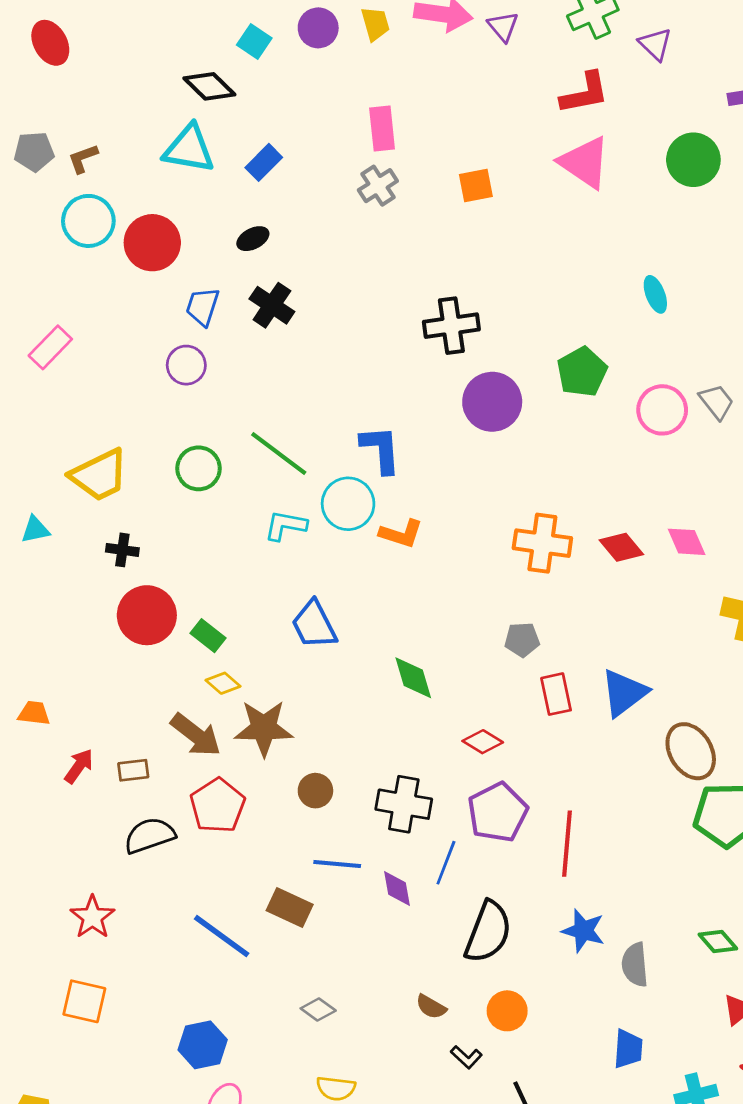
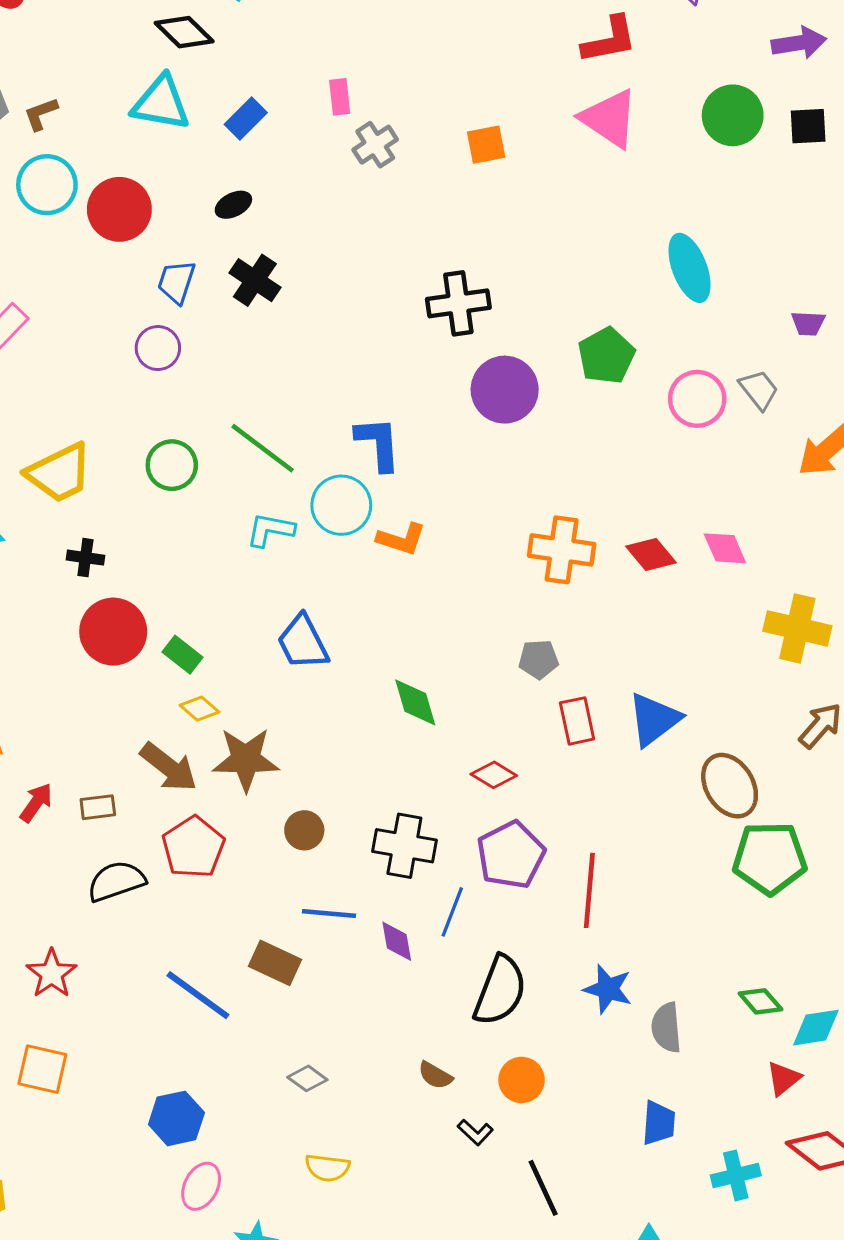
pink rectangle: (382, 128) -> (340, 97), moved, size x0.7
cyan ellipse: (655, 294) -> (690, 268), size x1.6

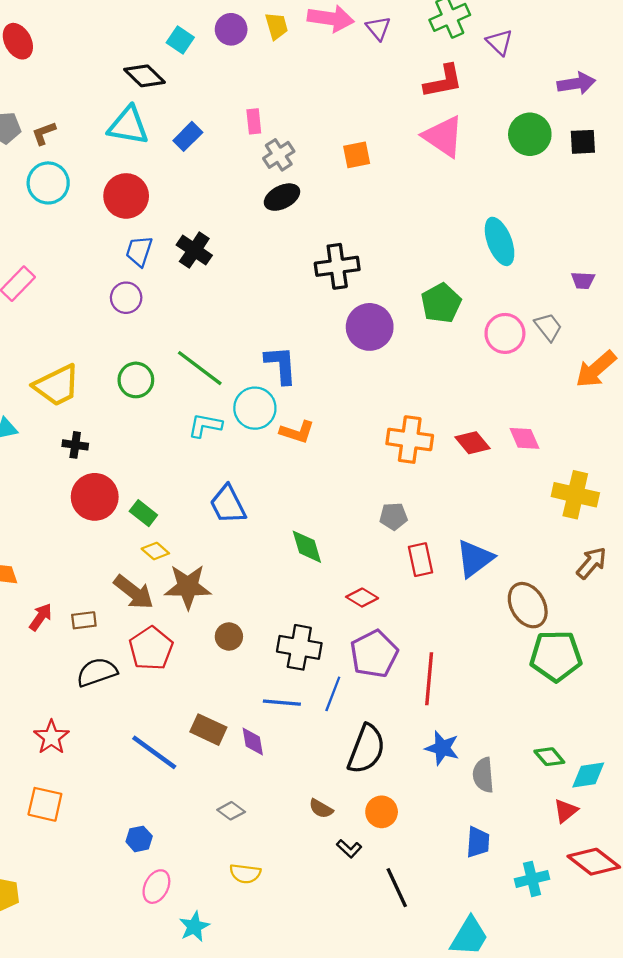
black ellipse: (233, 205) -> (282, 197), moved, size x1.4
red circle: (119, 209) -> (126, 196), moved
blue line: (329, 914) -> (282, 703), moved
purple diamond: (397, 941) -> (253, 742), moved
blue hexagon: (176, 1118) -> (139, 839), size x0.7

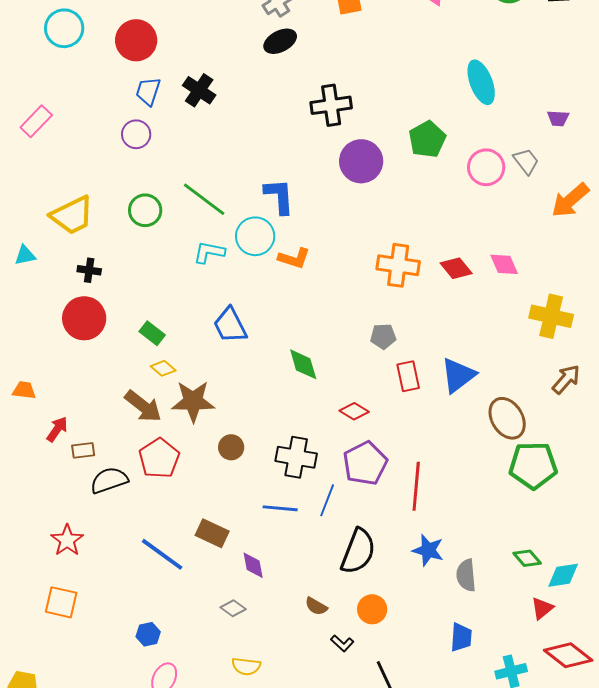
red circle: (95, 497) -> (84, 318), moved
brown rectangle: (84, 620) -> (83, 450), moved
purple diamond: (253, 742) -> (253, 565), moved

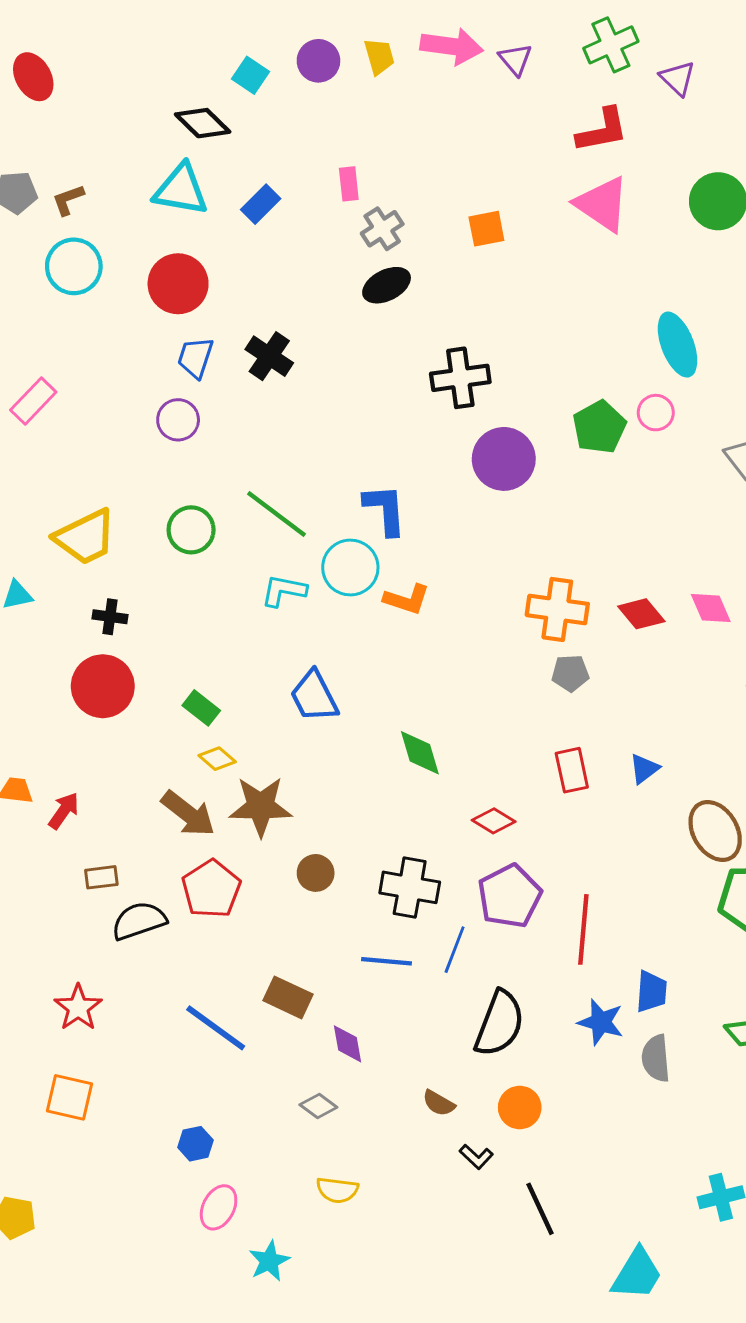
pink circle: (486, 167) -> (656, 413), moved, size x0.7
gray pentagon: (383, 336) -> (570, 673), moved
blue triangle: (458, 375) -> (644, 769), size x0.6
red arrow: (57, 429) -> (64, 811), moved
blue trapezoid: (461, 637) -> (651, 992), moved

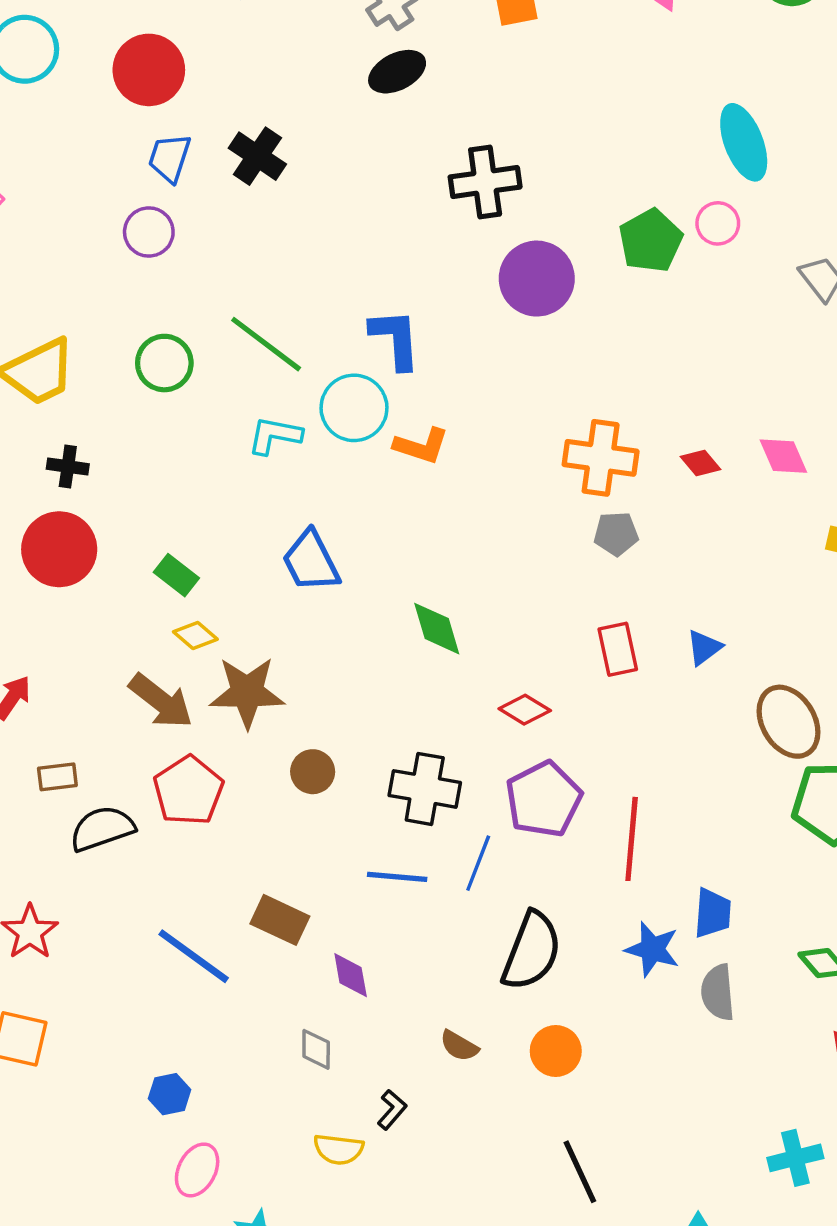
red diamond: (641, 614) -> (701, 463), size x0.7
gray diamond: (318, 1106) -> (316, 1049), turned 54
black L-shape: (476, 1157) -> (392, 1110), moved, turned -92

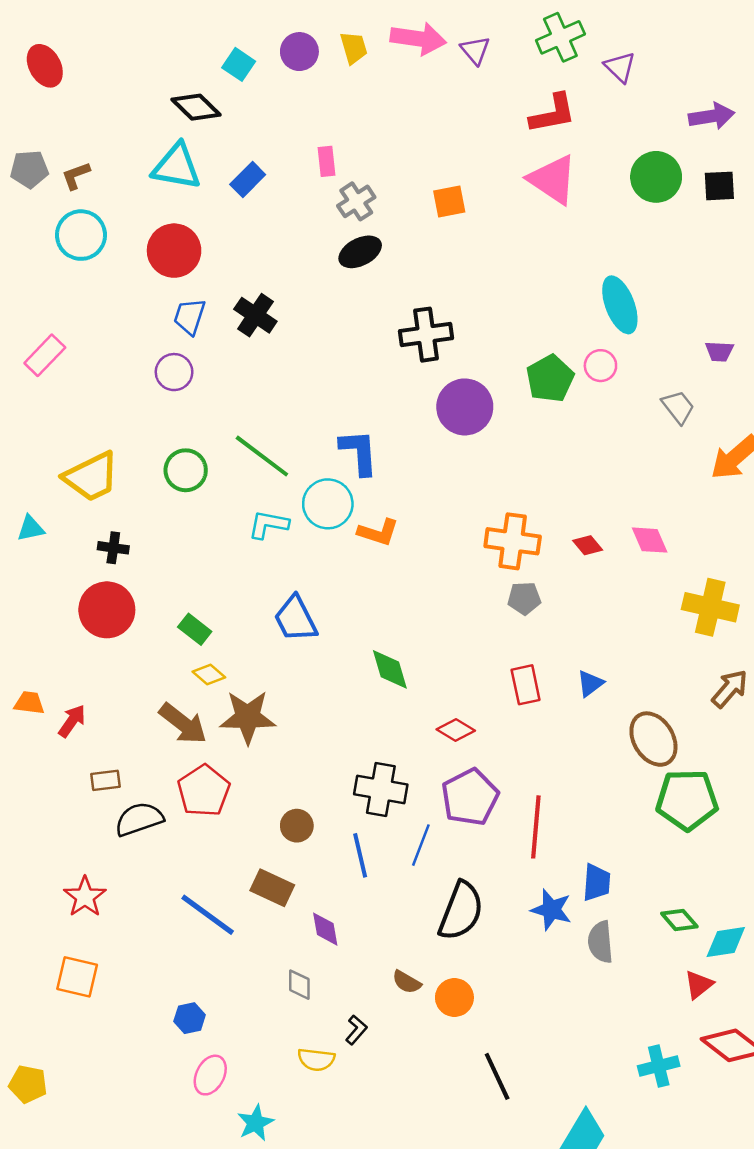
brown circle: (313, 772) -> (297, 826), moved
blue line: (397, 877) -> (360, 855), turned 72
orange circle: (556, 1051) -> (454, 998), moved

